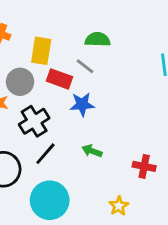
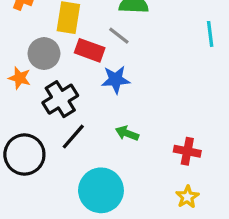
cyan circle: (50, 200) -> (101, 190), moved
yellow star: (119, 206) -> (187, 197), moved

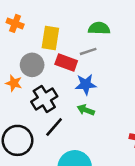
gray line: (119, 36) -> (88, 51), turned -56
green arrow: (127, 133) -> (86, 110), moved

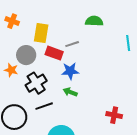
green semicircle: (99, 28) -> (94, 21), moved
black line: (54, 127) -> (44, 106), turned 30

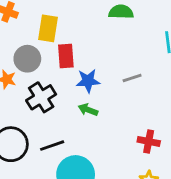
gray line: (72, 44) -> (132, 78), moved
red rectangle: (54, 53) -> (66, 56), turned 66
black line: (44, 106) -> (52, 146), moved

